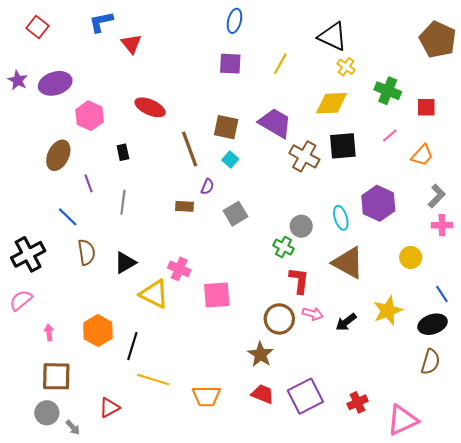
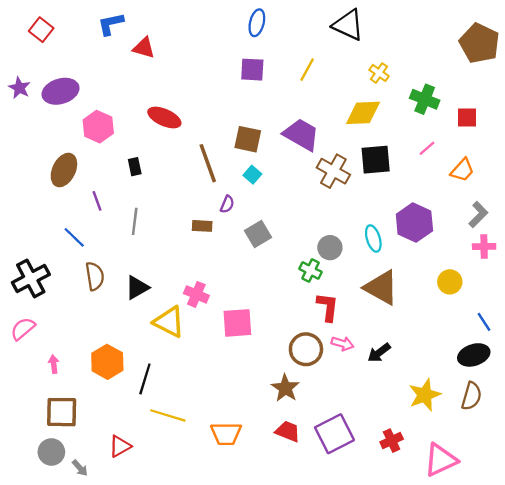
black triangle: (332, 36) -> (348, 25), moved
red triangle: (131, 44) -> (144, 48), turned -35
yellow star: (388, 311) -> (425, 395), moved

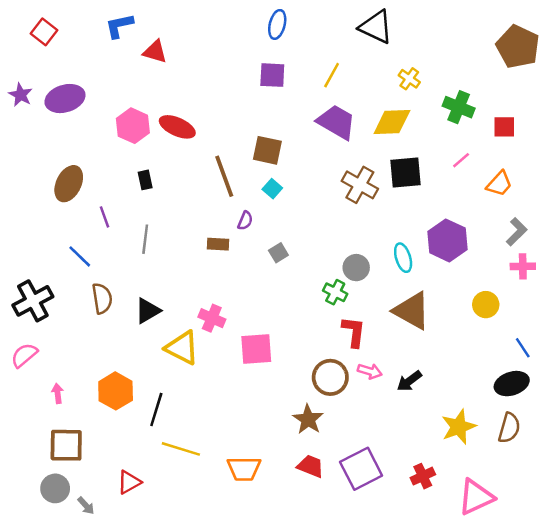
pink hexagon: (98, 127) -> (133, 126), moved
purple trapezoid: (301, 135) -> (336, 122), moved
gray square: (258, 234) -> (278, 253), size x0.7

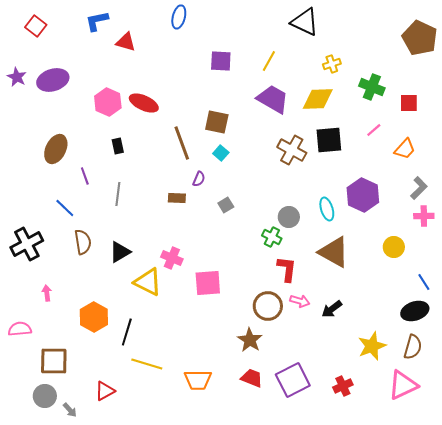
blue ellipse: (277, 24) -> (179, 17), moved
yellow cross: (409, 79) -> (332, 64), turned 36
pink semicircle: (24, 355) -> (20, 329), moved, turned 35
pink arrow: (58, 393) -> (47, 293), moved
pink triangle: (476, 497) -> (403, 385), moved

